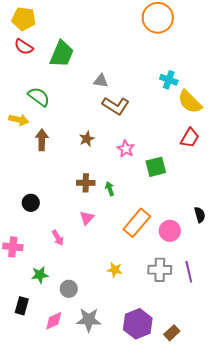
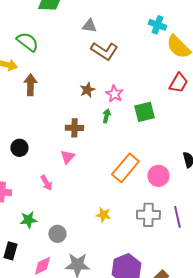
brown star: (87, 139) -> (87, 90), moved
green arrow: (110, 189) -> (106, 116), moved, turned 32
pink triangle: (87, 218) -> (67, 157), moved

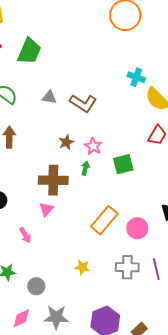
gray triangle: (89, 26) -> (49, 97), moved
brown cross: (74, 128) -> (53, 180), size x1.6

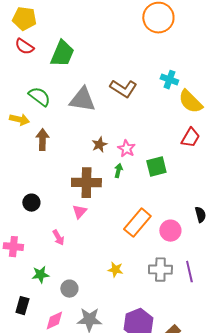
gray triangle: (49, 97) -> (82, 100), size x1.8
brown L-shape: (83, 103) -> (123, 89), moved

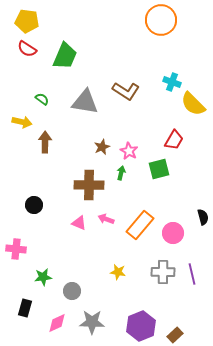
green semicircle: (39, 97) -> (42, 99), size x0.6
red trapezoid: (190, 138) -> (174, 140), moved
pink triangle: (79, 212) -> (79, 223), moved, turned -49
pink arrow: (58, 238) -> (106, 219), moved, turned 140

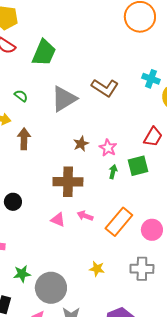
gray triangle: (85, 102) -> (64, 99), turned -40
green arrow: (121, 173) -> (113, 172), moved
gray circle: (72, 291) -> (51, 288), size x1.8

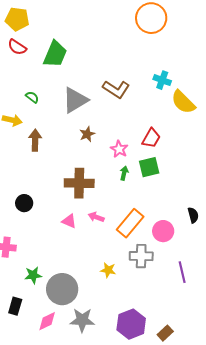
red trapezoid: (153, 137) -> (151, 138), moved
brown star: (81, 144) -> (87, 134), moved
gray cross: (142, 269) -> (141, 256), moved

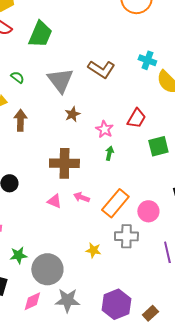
gray triangle: (75, 100) -> (60, 80), turned -36
green square: (149, 167) -> (158, 146), moved

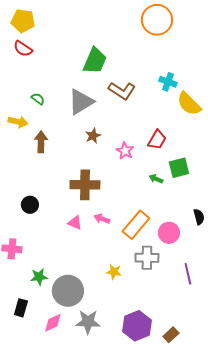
green trapezoid: (40, 34) -> (95, 61), moved
gray triangle: (60, 80) -> (81, 102), turned 36
green arrow: (109, 153) -> (156, 179), moved, turned -80

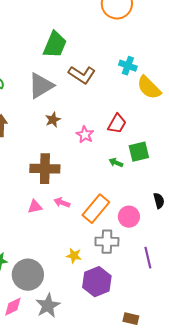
pink triangle: (75, 223) -> (35, 207), turned -35
gray star: (88, 322) -> (48, 306), turned -30
purple hexagon: (137, 326) -> (97, 282), moved
brown rectangle: (171, 335) -> (131, 319), turned 56

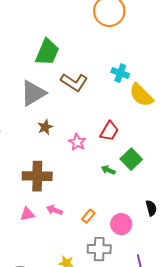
green square: (139, 152) -> (131, 159), turned -30
orange rectangle: (96, 209) -> (88, 216), size x0.5

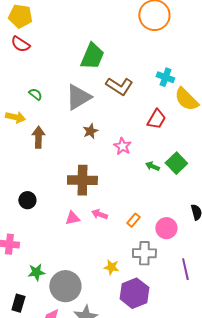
red trapezoid: (109, 131) -> (156, 119), moved
green arrow: (108, 170) -> (152, 166), moved

